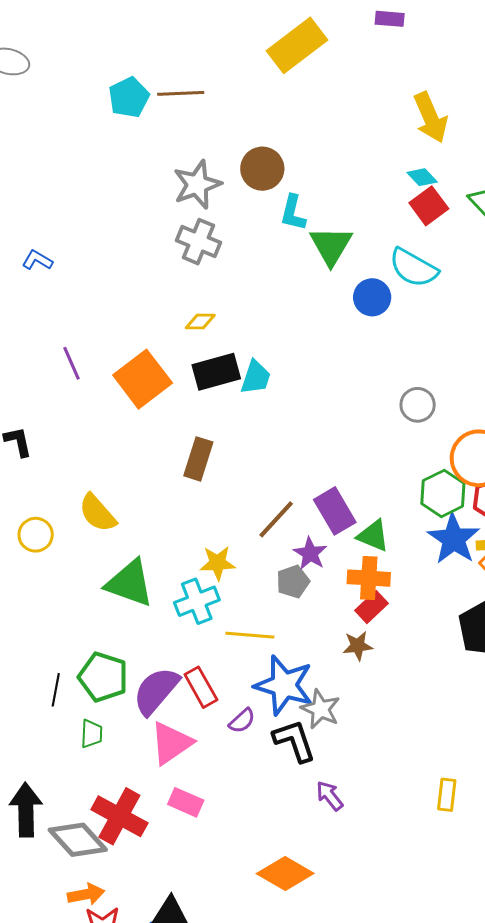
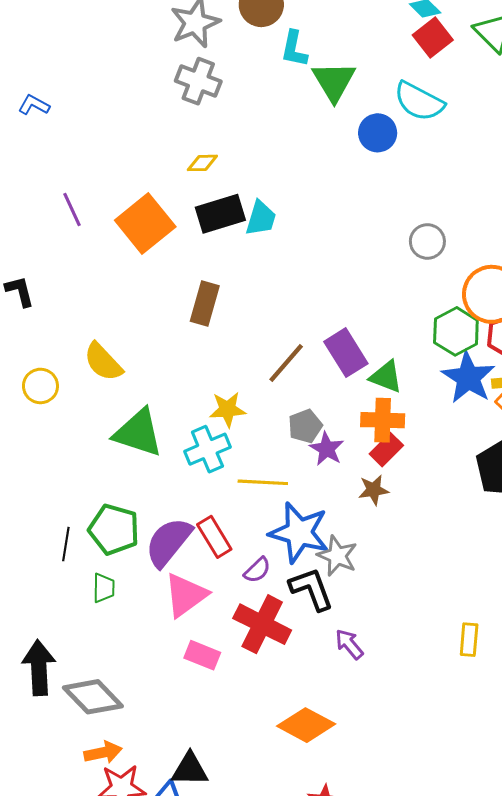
purple star: (310, 553) -> (327, 449), moved
red cross: (119, 816) -> (262, 624), moved

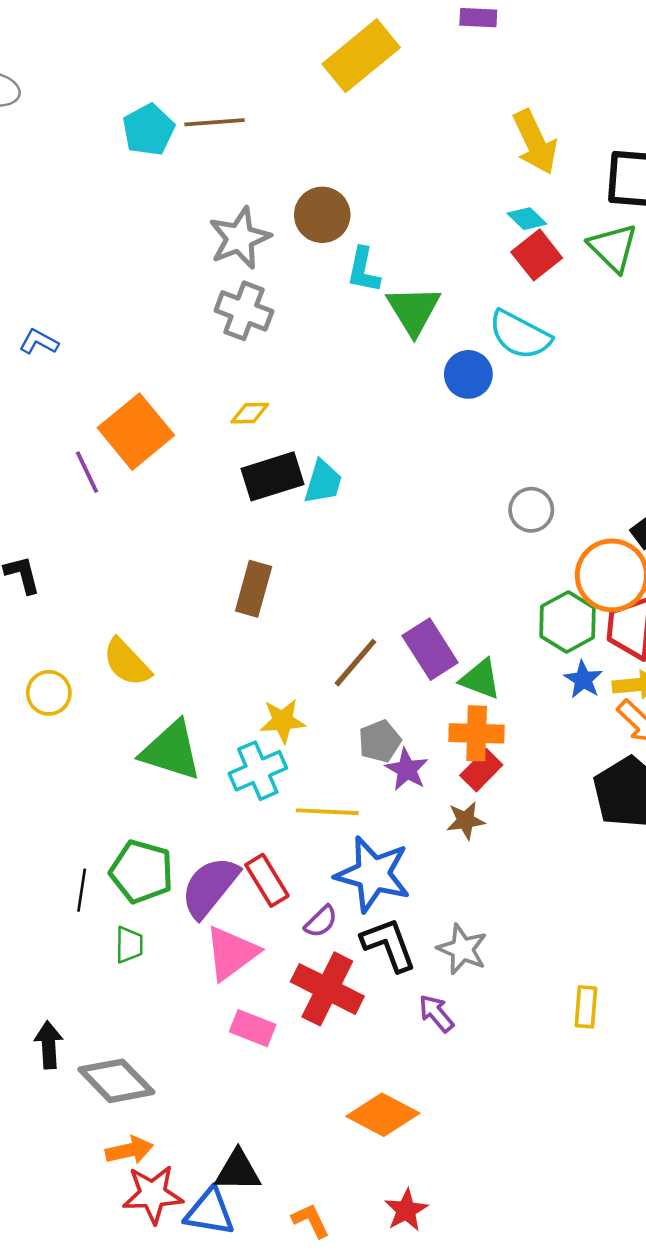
orange square: (145, 224) -> (136, 432), moved
blue star: (468, 378) -> (583, 680), size x0.6
gray star: (337, 556) -> (462, 949), moved
black arrow: (39, 668) -> (49, 1045), size x0.7

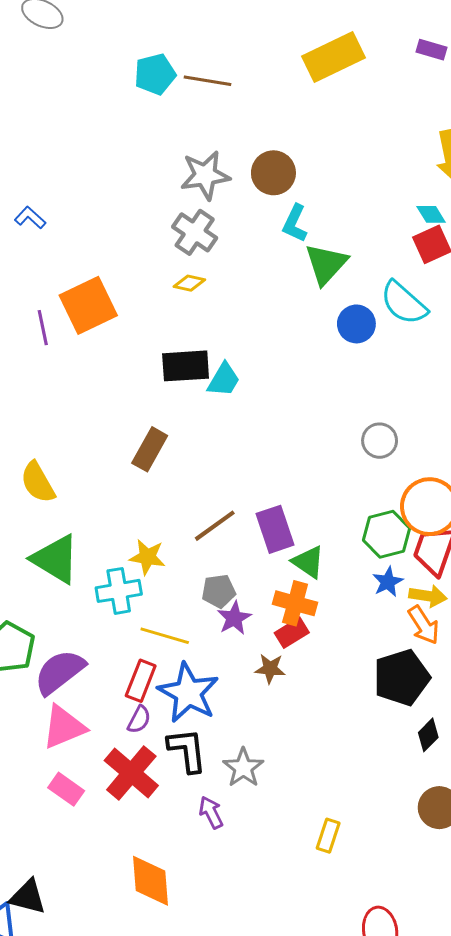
yellow diamond: (250, 413) -> (189, 283), moved
red rectangle: (267, 880) -> (141, 681), moved, turned 39
purple semicircle: (321, 921) -> (139, 720), turned -32
orange diamond: (383, 1115) -> (151, 881), turned 44

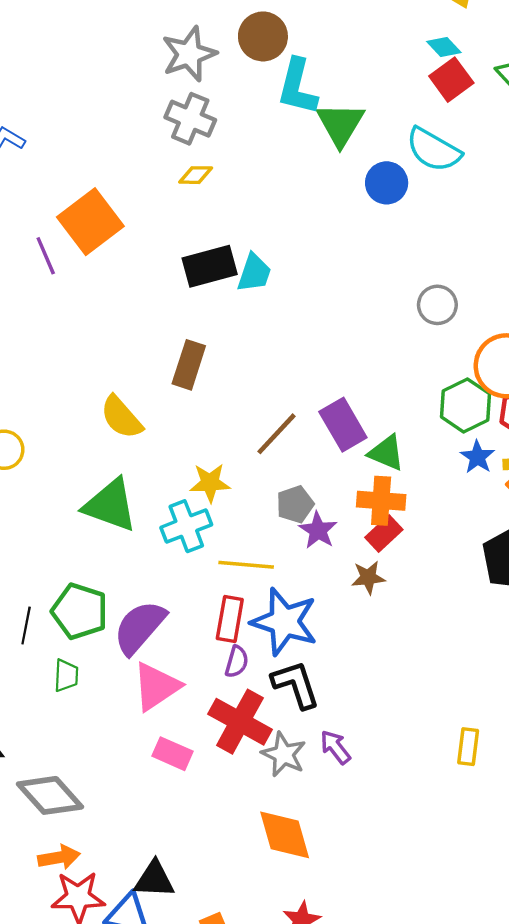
cyan L-shape: (295, 223) -> (297, 87), size x1.4
yellow semicircle: (38, 482) -> (121, 417), moved
gray star: (243, 768) -> (284, 754), moved

